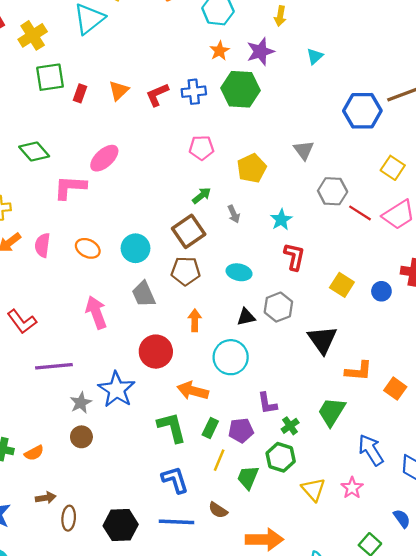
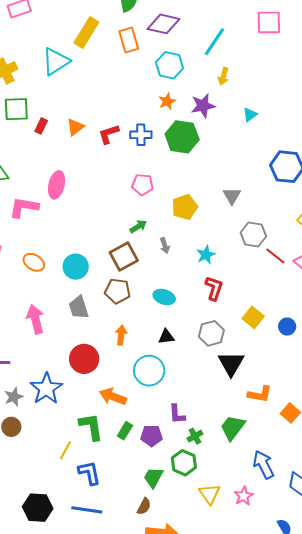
pink ellipse: (104, 158) -> (57, 185), turned -40
gray hexagon: (278, 307) -> (211, 333), moved
yellow line: (219, 460) -> (65, 450), moved
brown semicircle: (218, 510) -> (144, 506), moved, turned -102

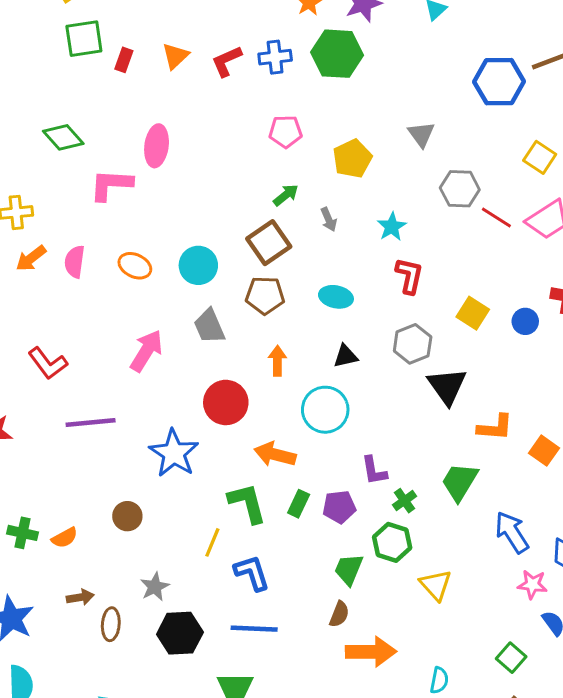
pink arrow: (35, 319) -> (146, 351), turned 52
gray star: (14, 397) -> (155, 587), moved
pink star: (244, 496) -> (532, 584), moved, turned -30

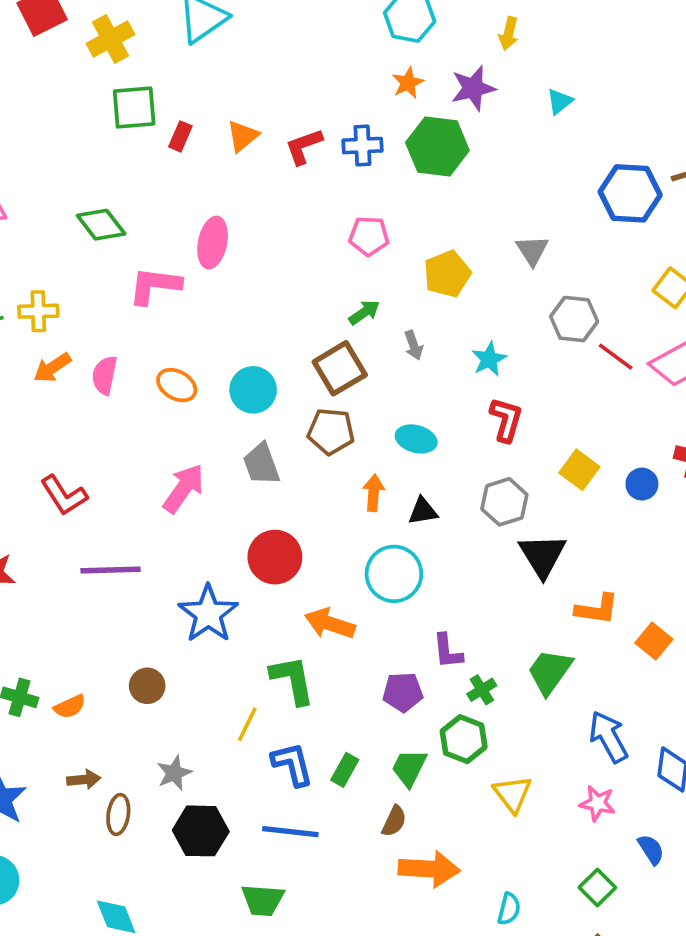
orange arrow: (277, 361) -> (374, 493), moved
green rectangle: (299, 504) -> (345, 770), moved
pink star: (532, 584) -> (598, 803), moved

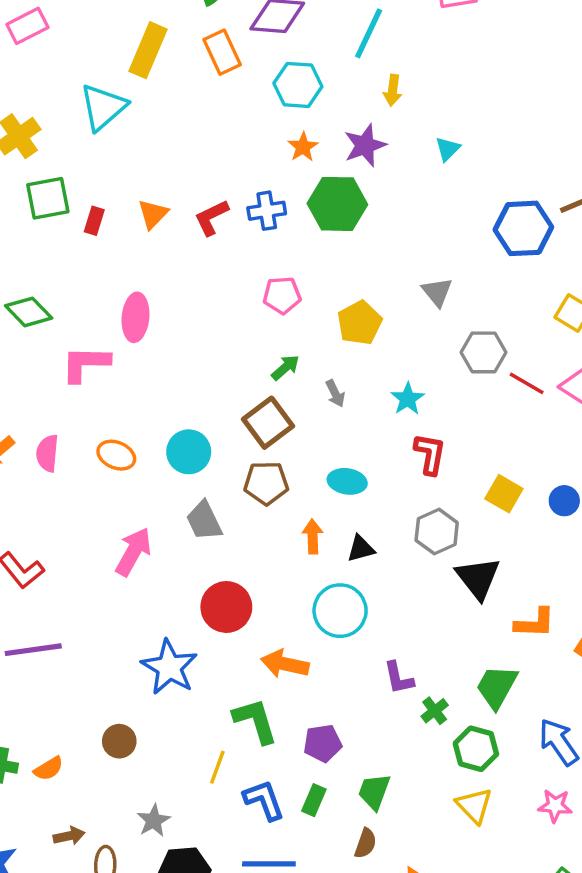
purple line: (110, 570) -> (33, 650), moved
purple pentagon: (403, 692) -> (323, 743), moved
green hexagon: (464, 739) -> (476, 749), moved

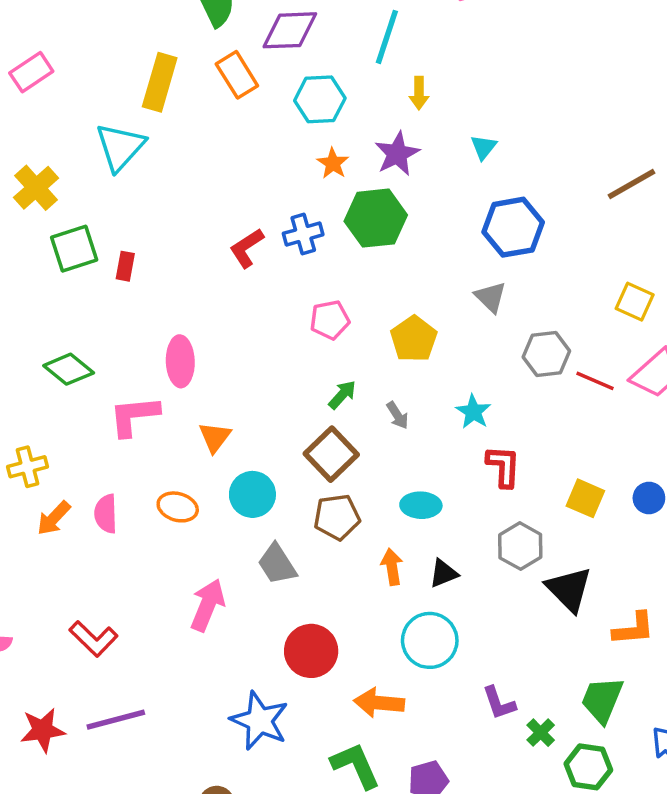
orange triangle: (153, 214) -> (215, 437), moved
blue hexagon: (523, 228) -> (513, 227), moved

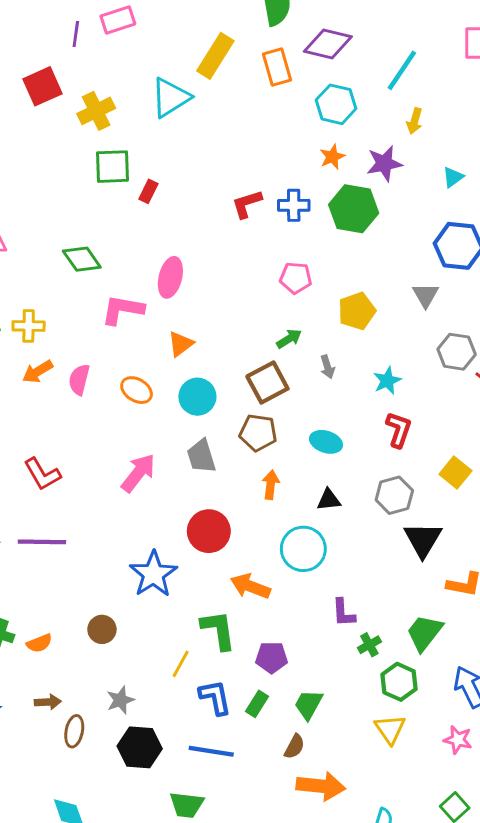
orange arrow: (392, 567) -> (271, 485), moved

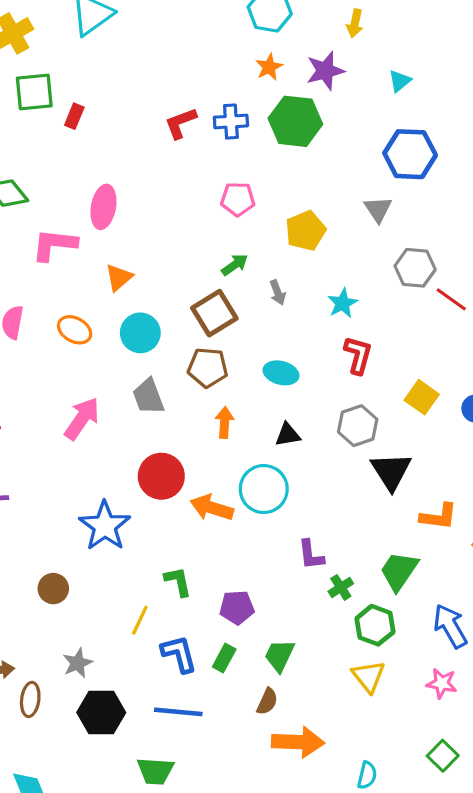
orange arrow: (250, 586) -> (212, 508), moved
green L-shape: (218, 630) -> (178, 581), size x0.7

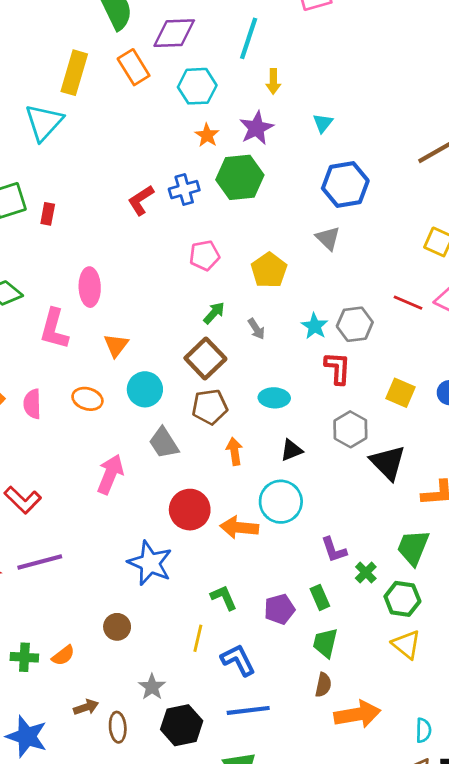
pink L-shape: (54, 245) -> (54, 329), turned -69
gray hexagon: (415, 268) -> (355, 324), moved
green rectangle: (224, 658) -> (320, 597), moved, turned -40

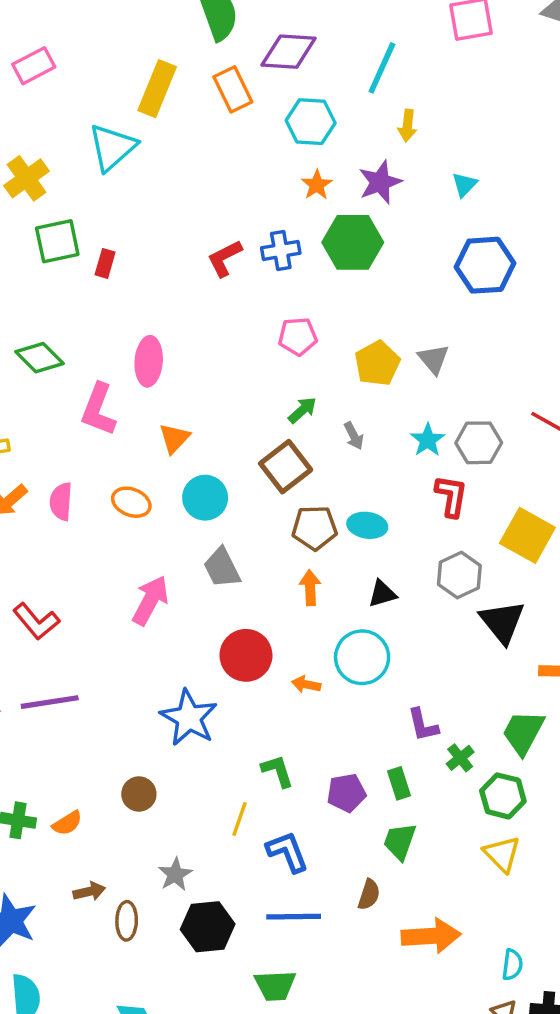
gray triangle: (328, 238) -> (434, 359), moved
yellow square: (400, 393) -> (527, 535), size x1.4
brown pentagon: (210, 407) -> (315, 528), moved
orange arrow: (239, 527) -> (306, 684), size x0.6
brown semicircle: (323, 685) -> (369, 895), moved

